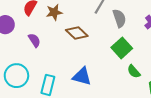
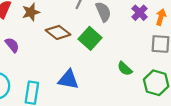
green square: (122, 48) -> (90, 38), moved

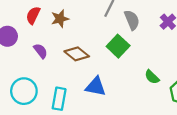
brown diamond: (58, 32) -> (77, 54), moved

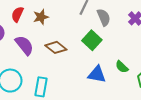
purple semicircle: (41, 51) -> (24, 45), size x1.5
blue triangle: (96, 87) -> (97, 74), moved

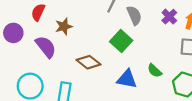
brown star: (41, 17) -> (64, 26), moved
brown diamond: (56, 47) -> (89, 62), moved

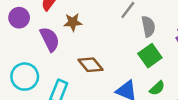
green square: (121, 41) -> (150, 56), moved
green semicircle: (155, 71) -> (157, 88), turned -98

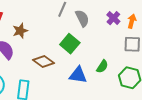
green square: (150, 56) -> (70, 44), moved

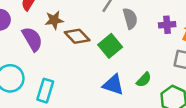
purple cross: (113, 18) -> (167, 25), turned 32
brown diamond: (43, 61) -> (77, 36), moved

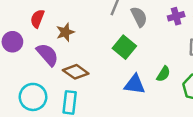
brown diamond: (77, 36) -> (76, 72), moved

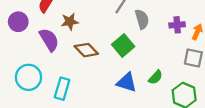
brown diamond: (76, 72) -> (86, 50), moved

